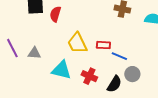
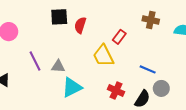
red rectangle: (103, 45) -> (119, 37), moved, turned -56
cyan triangle: (61, 70) -> (72, 87), moved, turned -40

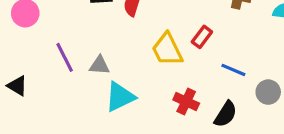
red rectangle: (119, 37) -> (202, 37), moved
gray circle: (161, 88) -> (268, 92), moved

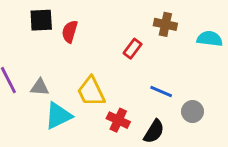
red rectangle: (202, 37) -> (133, 49), moved
yellow trapezoid: (167, 49) -> (91, 92), moved

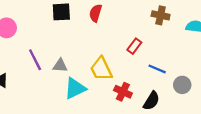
red semicircle: (70, 32) -> (96, 13), moved
red rectangle: (133, 49) -> (134, 46), moved

